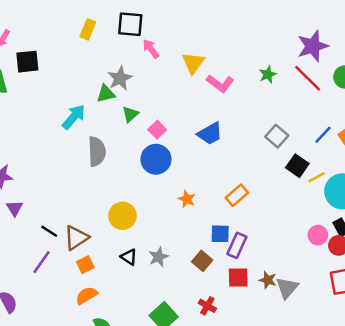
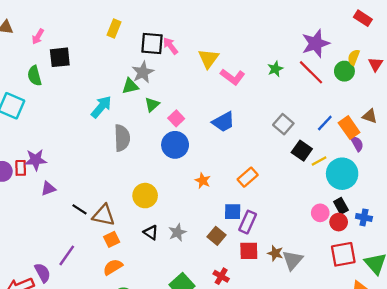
black square: (130, 24) -> (152, 43), moved
purple triangle: (15, 208) -> (48, 189), turned 42
brown triangle: (76, 238) -> (104, 215), turned 45
purple line: (42, 262) -> (67, 255), moved

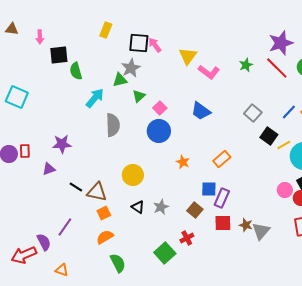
pink arrow: (38, 37) -> (40, 37), turned -32
green semicircle: (34, 76) -> (76, 71), moved
blue trapezoid: (223, 122) -> (201, 111), turned 65
purple star: (36, 160) -> (62, 144), moved
red cross: (221, 276) -> (187, 238), moved, turned 32

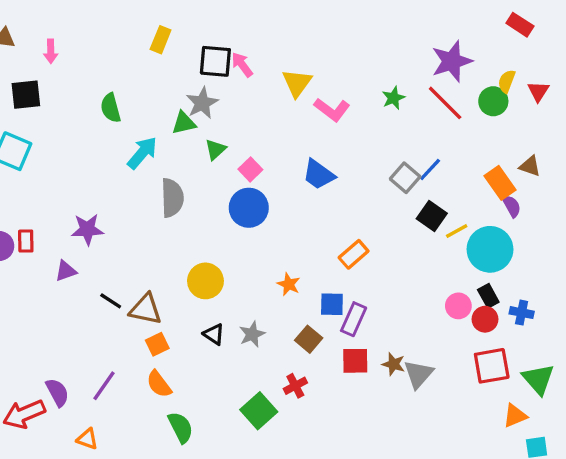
black square: (59, 55) -> (26, 95), moved
blue line: (289, 112) -> (430, 169), moved
orange star: (183, 162) -> (289, 284), moved
purple line: (65, 227) -> (104, 386), moved
orange semicircle: (105, 237) -> (159, 384), turned -96

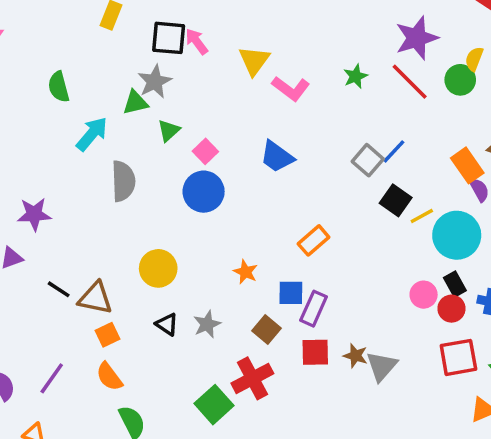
red cross: (295, 386) -> (252, 378), size x1.6

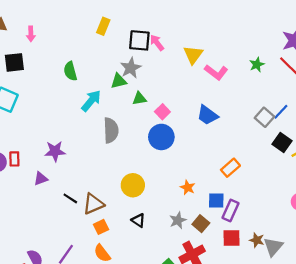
green triangle: (169, 130) -> (139, 99), turned 32
brown triangle: (95, 298) -> (93, 204), turned -35
gray star: (207, 324) -> (178, 220), moved

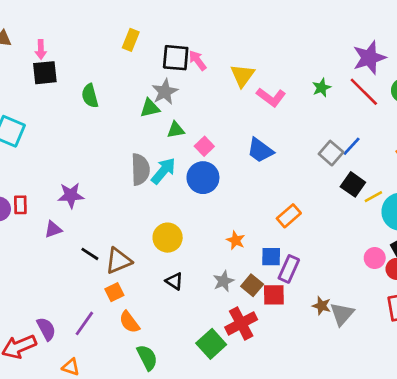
black square: (14, 62) -> (45, 73), moved
cyan arrow: (91, 101) -> (163, 171), moved
orange square: (101, 227) -> (114, 292), moved
red square: (232, 238) -> (274, 295), moved

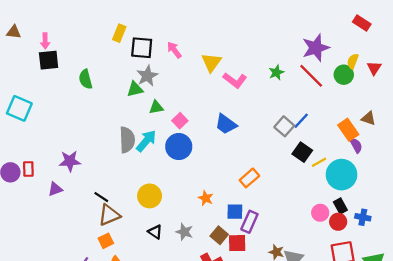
black square: (176, 58) -> (142, 48), moved
black line: (90, 254) -> (101, 197), moved
gray star: (223, 281) -> (184, 232), moved, turned -30

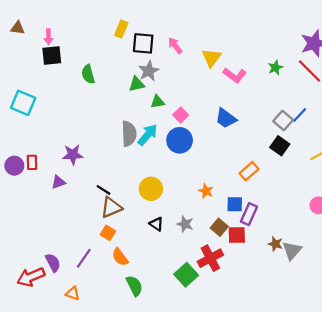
black square: (302, 152) -> (280, 146), moved
orange square: (106, 241) -> (108, 233), turned -32

